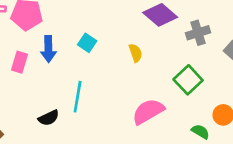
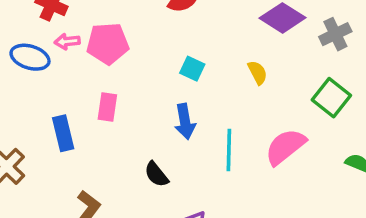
blue arrow: (48, 49) -> (185, 122), moved
cyan line: (78, 97) -> (229, 150), moved
black semicircle: (49, 118) -> (156, 174), turned 85

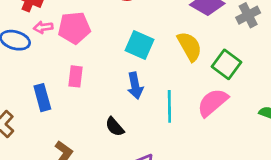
cyan square: (192, 69) -> (140, 45), size x1.5
yellow semicircle: (258, 73) -> (190, 46), size x1.6
green square: (331, 98) -> (226, 64), moved

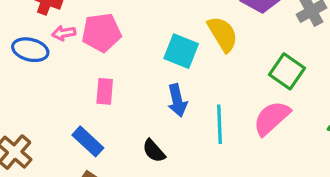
yellow semicircle: (190, 46) -> (223, 34), moved
blue rectangle: (42, 98) -> (88, 141), moved, turned -30

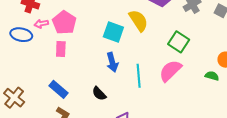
pink pentagon: (101, 33) -> (64, 23), turned -30
pink rectangle: (105, 91) -> (61, 49), moved

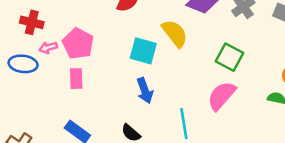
cyan line: (139, 76) -> (184, 124), moved

